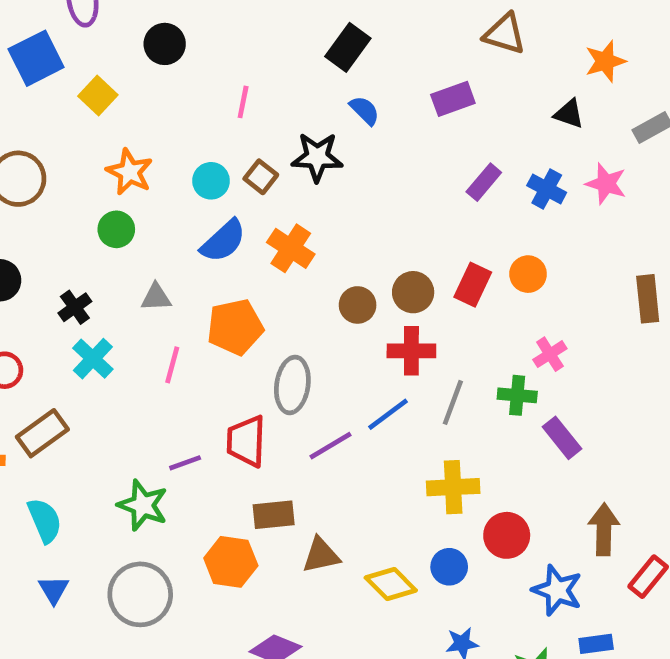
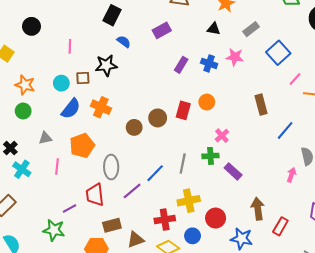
brown square: (261, 177) -> (83, 78), turned -32
red cross: (411, 351) -> (165, 220), moved

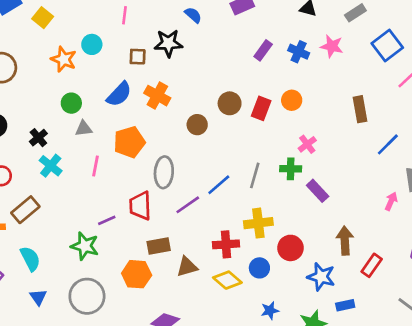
cyan circle: (61, 83) -> (92, 44), moved
green circle: (23, 111) -> (71, 103), moved
brown circle: (158, 118) -> (230, 103), moved

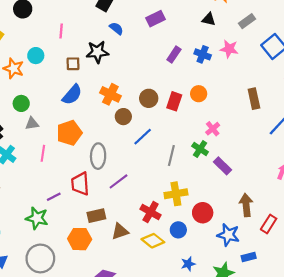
blue semicircle: (119, 94) -> (72, 95), moved
orange cross: (157, 96) -> (110, 94), moved
green cross: (291, 169) -> (200, 149), turned 35
blue line: (219, 185) -> (143, 137), moved
red cross: (226, 244) -> (151, 212), turned 36

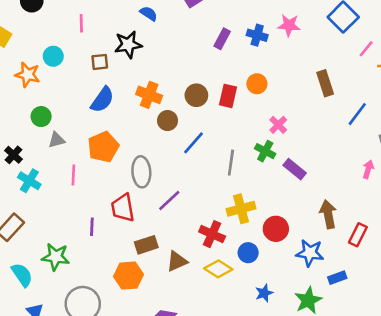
purple line: (54, 197) -> (92, 227), turned -56
green star: (37, 218) -> (56, 257), moved

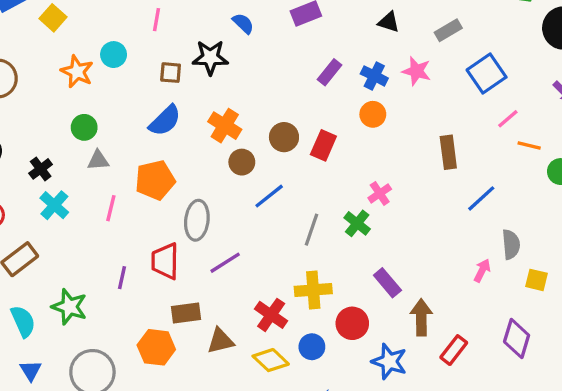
orange circle: (257, 84) -> (373, 114), moved
purple rectangle: (295, 169) -> (387, 283), moved

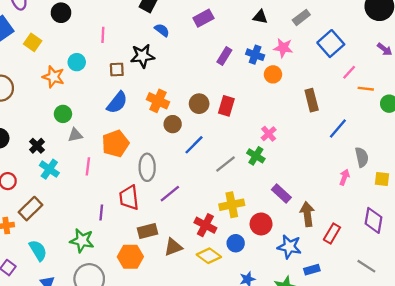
orange circle: (373, 114) -> (273, 74), moved
gray line: (312, 230) -> (226, 164), turned 40
green star: (69, 307) -> (82, 241), moved

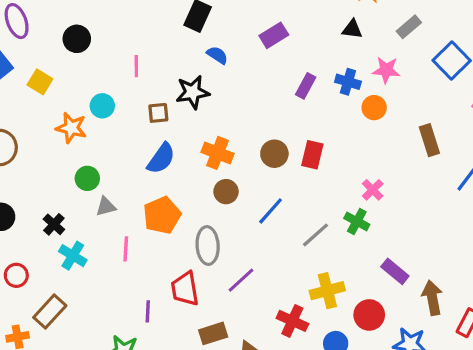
brown circle: (173, 124) -> (226, 192), moved

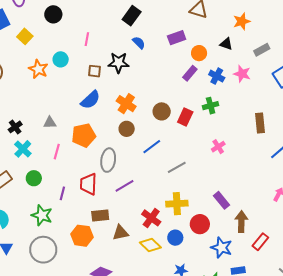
orange circle: (374, 108) -> (199, 53), moved
green circle: (87, 178) -> (34, 178), moved
green cross: (357, 221) -> (211, 106), moved, turned 35

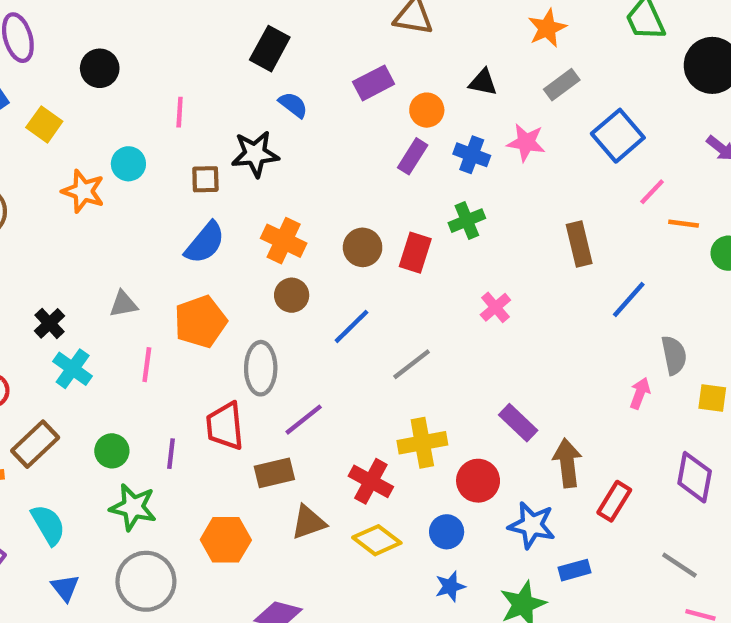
orange star: (242, 21) -> (547, 28), moved
green circle: (34, 178) -> (112, 451), moved
brown rectangle: (100, 216) -> (274, 473), moved
blue circle: (175, 238) -> (447, 532), moved

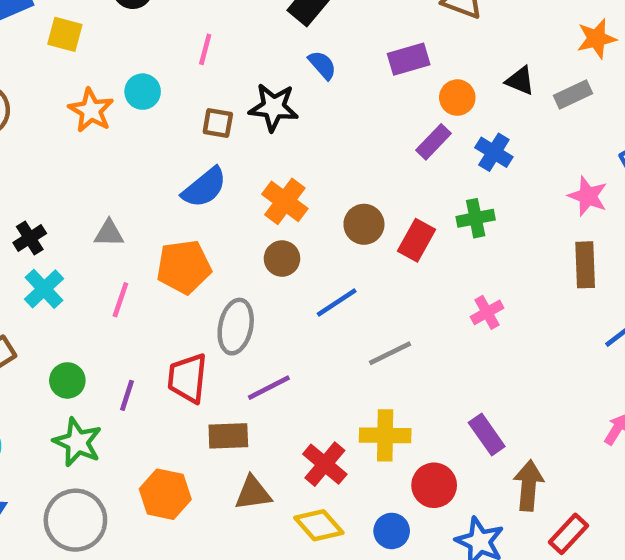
gray rectangle: (562, 85) -> (573, 94), moved
yellow square: (44, 124) -> (65, 34), turned -32
pink star: (526, 142) -> (588, 196), moved

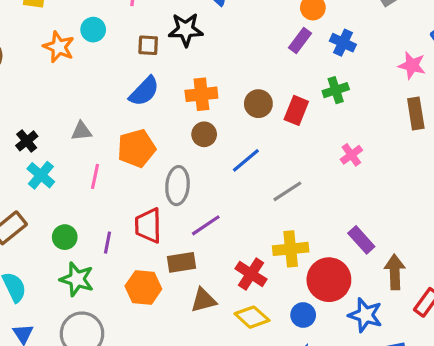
orange cross: (285, 201) -> (201, 94), turned -36
red circle: (434, 485) -> (329, 280), size x1.4
orange hexagon: (165, 494) -> (143, 287), moved

